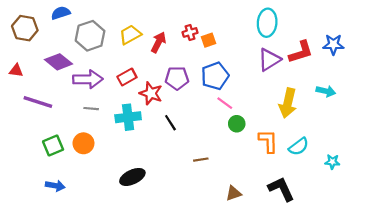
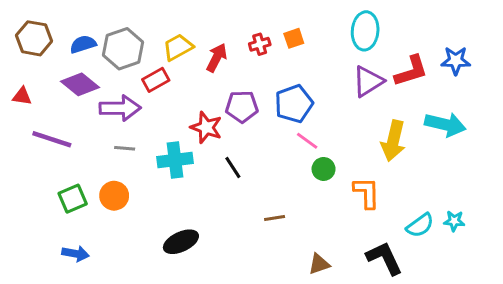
blue semicircle: (61, 13) -> (83, 44), moved
orange square: (208, 40) -> (294, 38), moved
red rectangle: (127, 77) -> (156, 80), moved
cyan arrow: (326, 91) -> (445, 124), size x1.5
cyan semicircle: (299, 147) -> (420, 225), moved

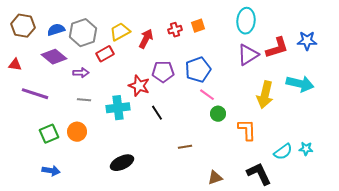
purple arrow: (120, 108) -> (81, 73), size x0.6

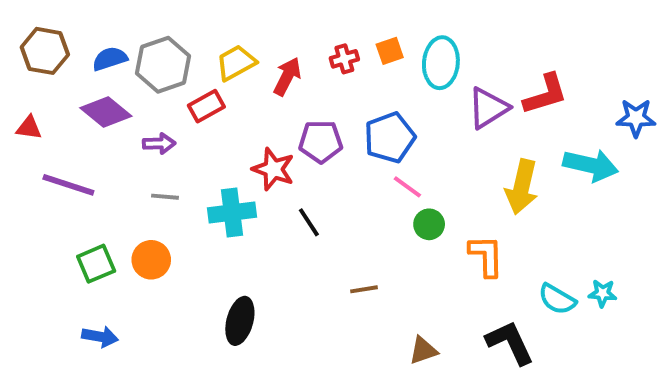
cyan ellipse: (246, 21) -> (441, 63), moved
blue star: (307, 41) -> (636, 118), moved
cyan semicircle: (283, 152) -> (557, 299), turned 66
black ellipse: (122, 163) -> (240, 321), turned -50

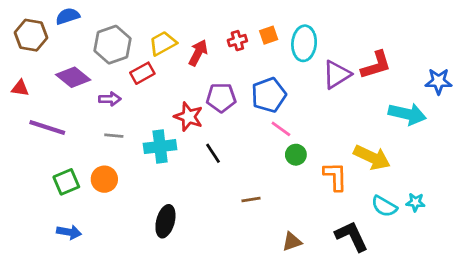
blue semicircle: (110, 59) -> (68, 16), moved
yellow arrow: (522, 187) -> (372, 157), moved, turned -78

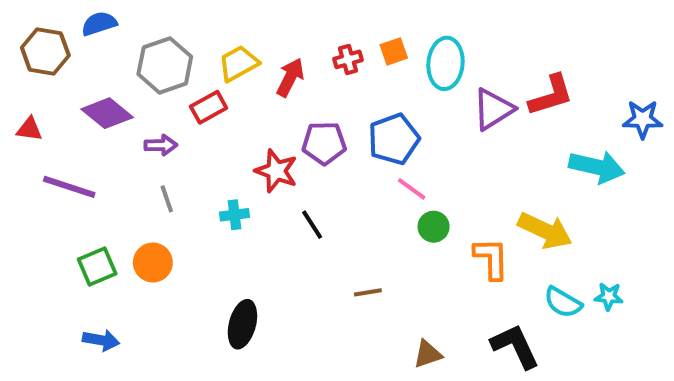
gray line: (114, 136) -> (167, 199), turned 66
cyan cross: (160, 147) -> (234, 215), size x0.6

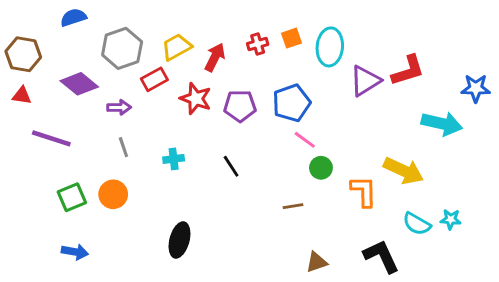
brown hexagon: (45, 51) -> (23, 54), moved
red star: (276, 171) -> (196, 99), moved
brown line: (368, 292) -> (293, 206), moved

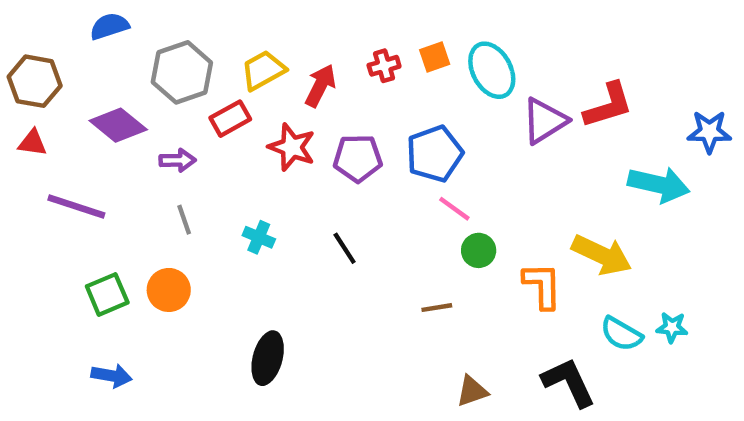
cyan ellipse: (330, 47) -> (492, 70), turned -33
cyan cross: (174, 159) -> (259, 237), turned 30

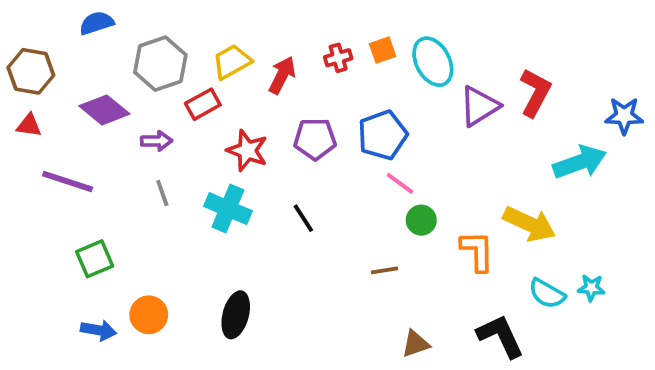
red L-shape: (608, 105) -> (535, 93), turned -45
red star: (292, 147) -> (247, 151), moved
cyan arrow: (659, 185) -> (580, 162), turned -33
cyan cross: (259, 237) -> (228, 209), size x1.6
orange circle: (169, 290) -> (149, 315), moved

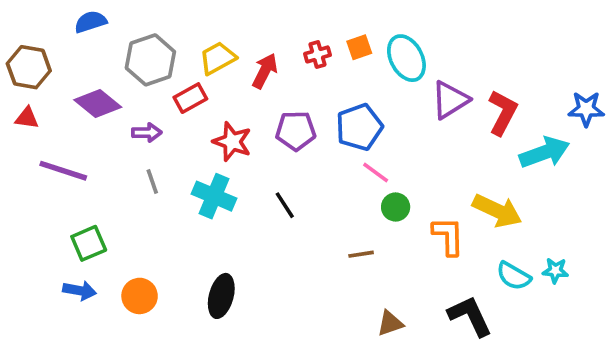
red L-shape: (535, 93) -> (503, 113), moved
blue arrow: (98, 330) -> (80, 291), moved

